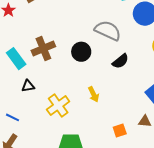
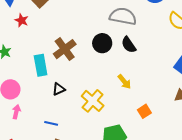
cyan rectangle: (16, 59) -> (41, 65), turned 40
black semicircle: (120, 61) -> (129, 45), moved, turned 108
orange square: (120, 131) -> (144, 111), moved

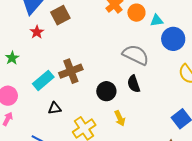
black circle: (102, 43) -> (106, 91), moved
cyan rectangle: (41, 65) -> (43, 80), turned 45

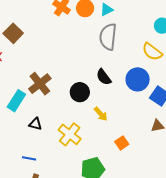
blue circle: (173, 39) -> (138, 79), moved
gray semicircle: (136, 55) -> (108, 37), moved, turned -92
black triangle: (55, 108) -> (35, 124), turned 40

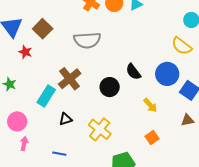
gray semicircle: (108, 37) -> (87, 40), moved, turned -100
yellow arrow: (101, 114) -> (150, 105), moved
black triangle: (35, 124) -> (65, 119), turned -32

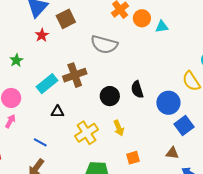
yellow arrow: (150, 105) -> (119, 128), moved

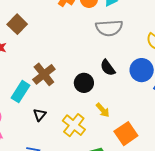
gray semicircle: (104, 44) -> (109, 28), moved
black triangle: (58, 112) -> (40, 115), turned -32
orange square: (133, 158) -> (126, 134), size x1.6

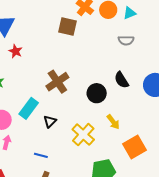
brown square: (17, 24) -> (68, 27), moved, turned -36
gray semicircle: (109, 28) -> (126, 40), size x0.6
cyan rectangle: (20, 92) -> (29, 108), moved

